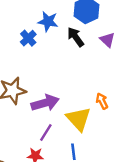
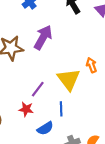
purple arrow: (45, 103) -> (43, 37), moved, turned -50

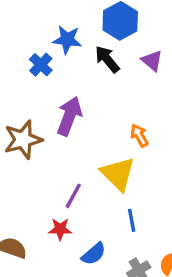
orange arrow: (91, 65) -> (139, 135), moved
blue line: (61, 109) -> (132, 220), moved

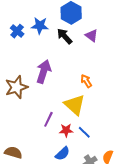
blue cross: (41, 65) -> (17, 31), moved
blue line: (132, 220) -> (84, 132), turned -32
red star: (60, 229) -> (66, 130), moved

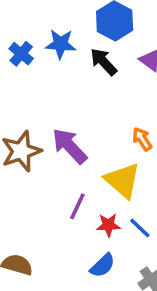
purple arrow: (44, 72) -> (70, 146), moved, turned -60

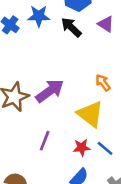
purple arrow: (70, 146) -> (50, 91), turned 100
purple line: (77, 206) -> (45, 141), moved

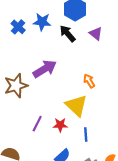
purple arrow: (50, 91) -> (45, 69), moved
red star: (82, 148) -> (60, 125), moved
blue line: (105, 148) -> (86, 134), turned 40

